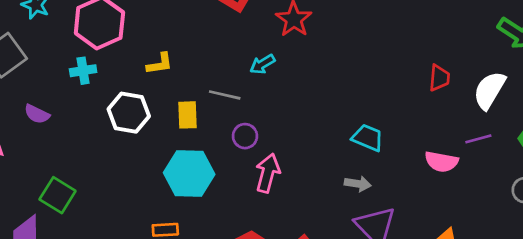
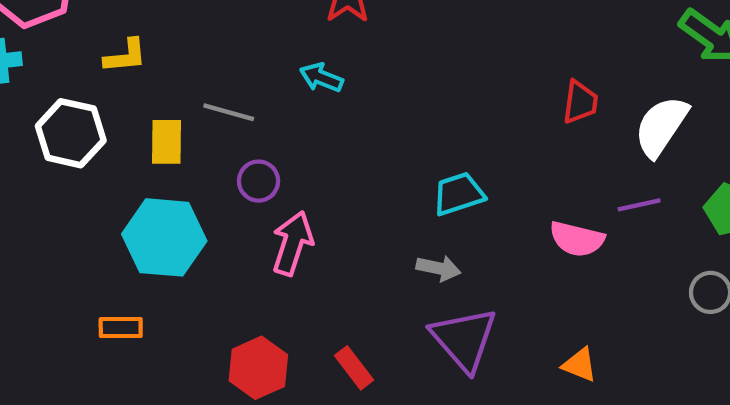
cyan arrow: (262, 64) -> (321, 78), moved, turned 50
cyan trapezoid: (368, 138) -> (459, 194), turned -44

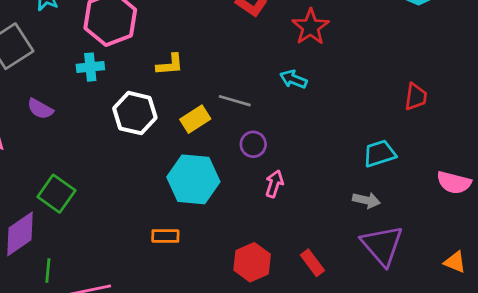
red trapezoid: (580, 102) -> (416, 97), moved
yellow rectangle: (166, 142) -> (195, 119), turned 56
pink arrow: (293, 243) -> (274, 184), size x0.7

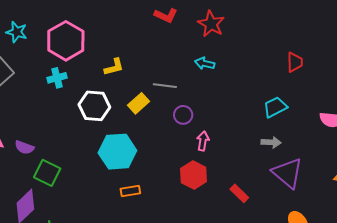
purple semicircle: (40, 109) -> (24, 147), moved
cyan hexagon: (193, 179) -> (117, 152), moved
red hexagon: (252, 262) -> (194, 175), moved

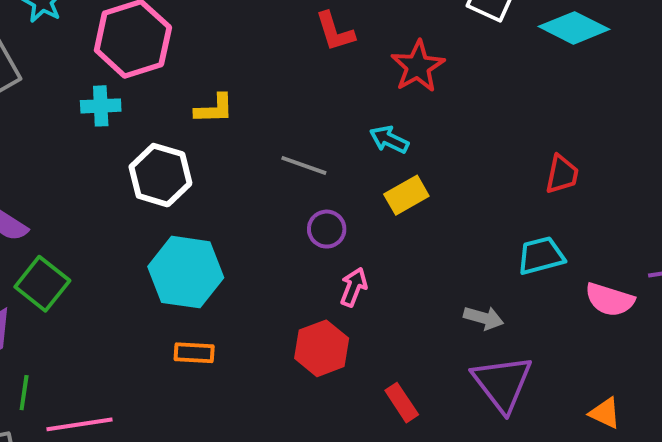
red L-shape: (166, 15) -> (335, 32), turned 35
yellow rectangle: (139, 103) -> (406, 195), moved
cyan trapezoid: (275, 107) -> (541, 256), moved

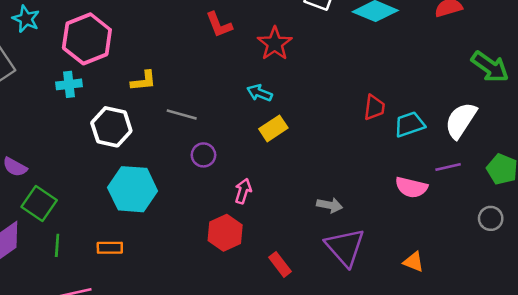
gray line: (304, 165) -> (182, 114), moved
purple circle: (327, 229) -> (203, 155), moved
cyan trapezoid: (541, 256) -> (409, 124), moved
orange rectangle: (194, 353) -> (110, 248), moved
green line: (24, 393) -> (57, 245), moved

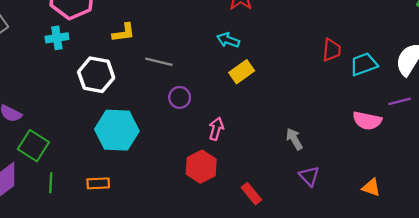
gray arrow: (330, 205) -> (294, 139), turned -130
purple triangle: (345, 247) -> (309, 176), size x0.6

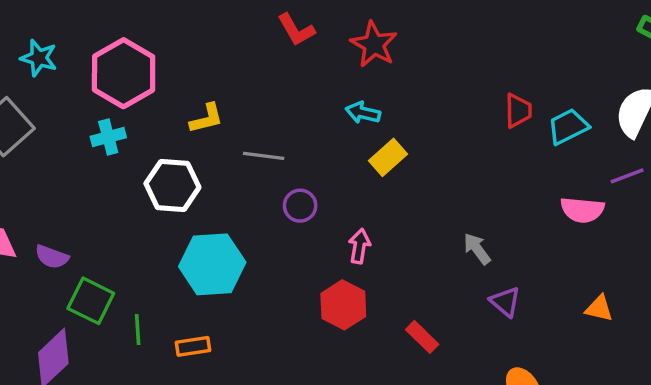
green line: (51, 183) -> (138, 330), moved

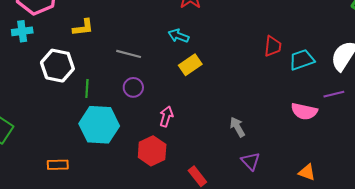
gray line: (264, 156) -> (129, 54), moved
cyan hexagon: (212, 264) -> (99, 125), moved
green line: (138, 330) -> (87, 88), moved

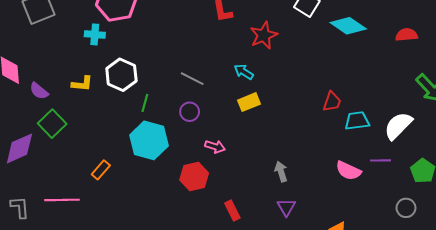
yellow L-shape: (83, 27) -> (82, 84), moved
pink arrow: (166, 117) -> (215, 147), turned 78
orange rectangle: (58, 165) -> (101, 170), turned -60

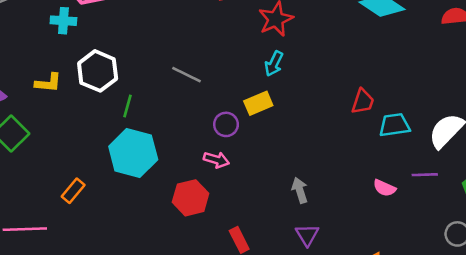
cyan arrow: (244, 72) -> (274, 64), moved, turned -96
purple circle: (190, 112) -> (226, 124), moved
pink semicircle: (348, 171) -> (384, 188), size x0.7

